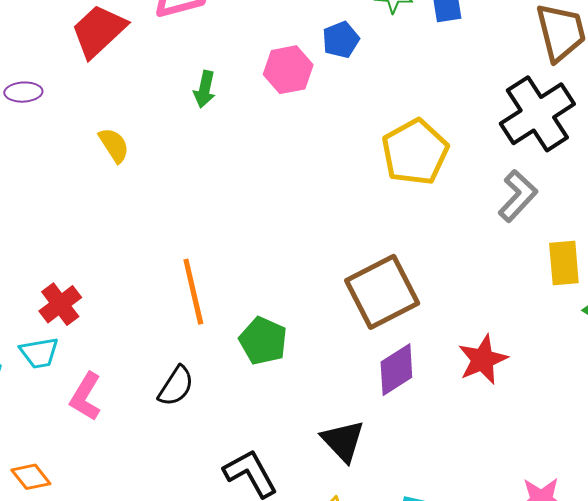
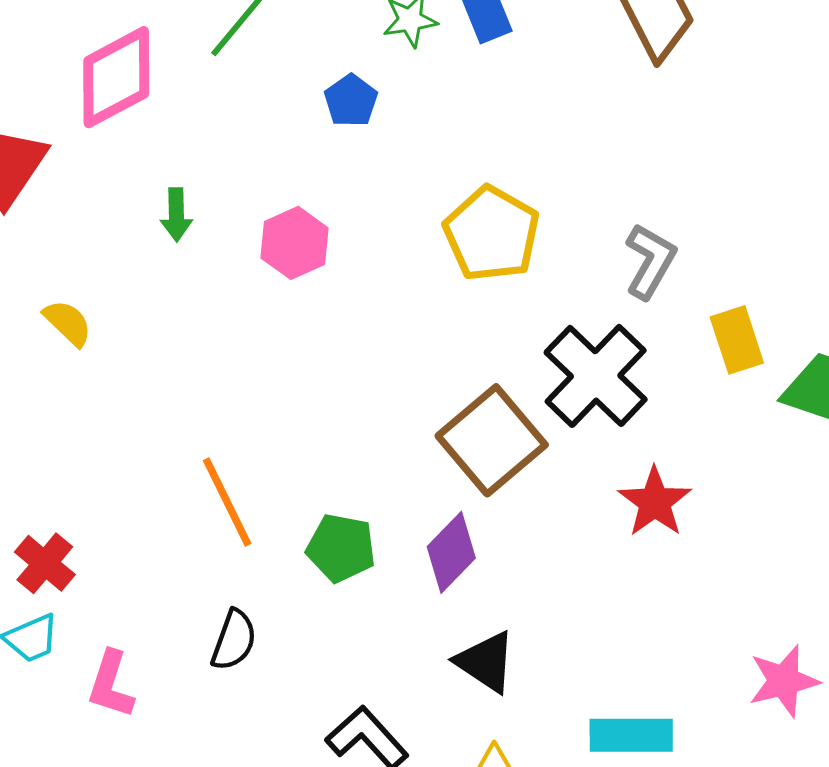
pink hexagon: (288, 70) -> (295, 243), moved
black cross: (537, 114) -> (596, 376), moved
purple diamond: (396, 370) -> (451, 552), moved

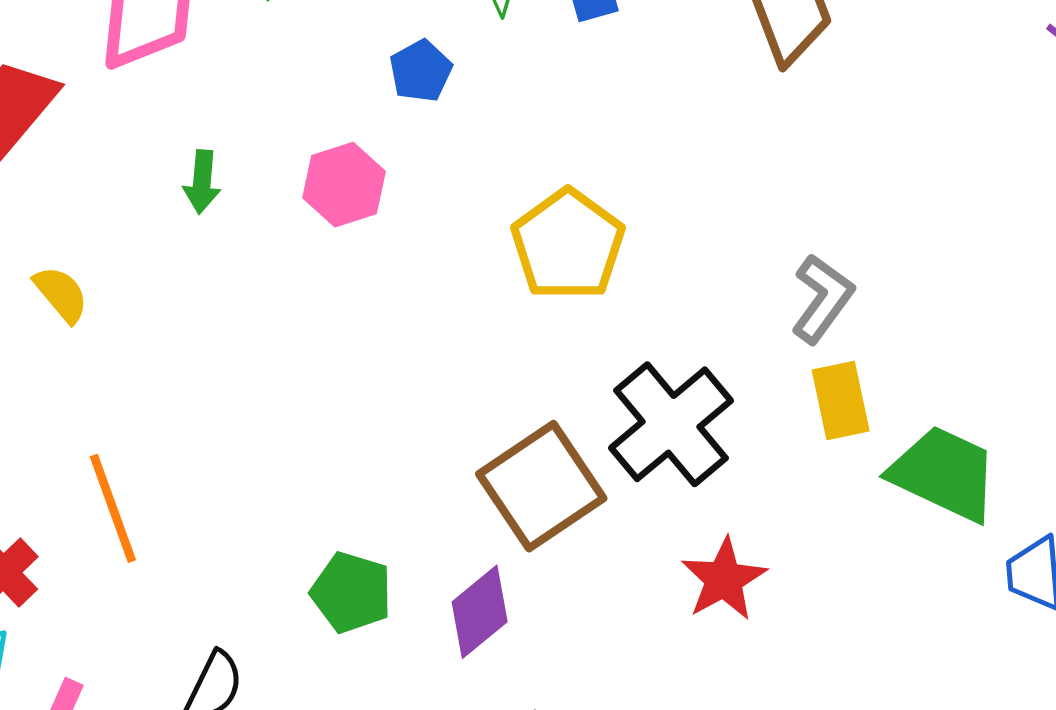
pink hexagon: (295, 243) -> (344, 185), moved
gray L-shape: (650, 261) -> (822, 299), moved
orange line: (227, 502) -> (113, 508), moved

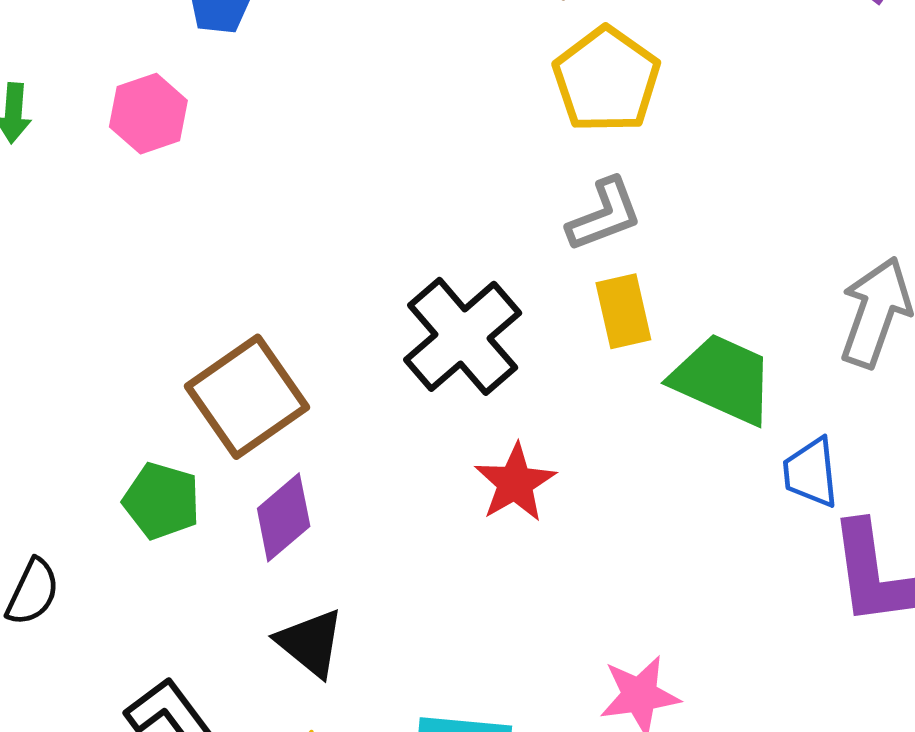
yellow pentagon: (568, 245) -> (606, 80), moved
gray L-shape: (822, 299) -> (604, 215), turned 34
brown square: (541, 486) -> (247, 397), moved

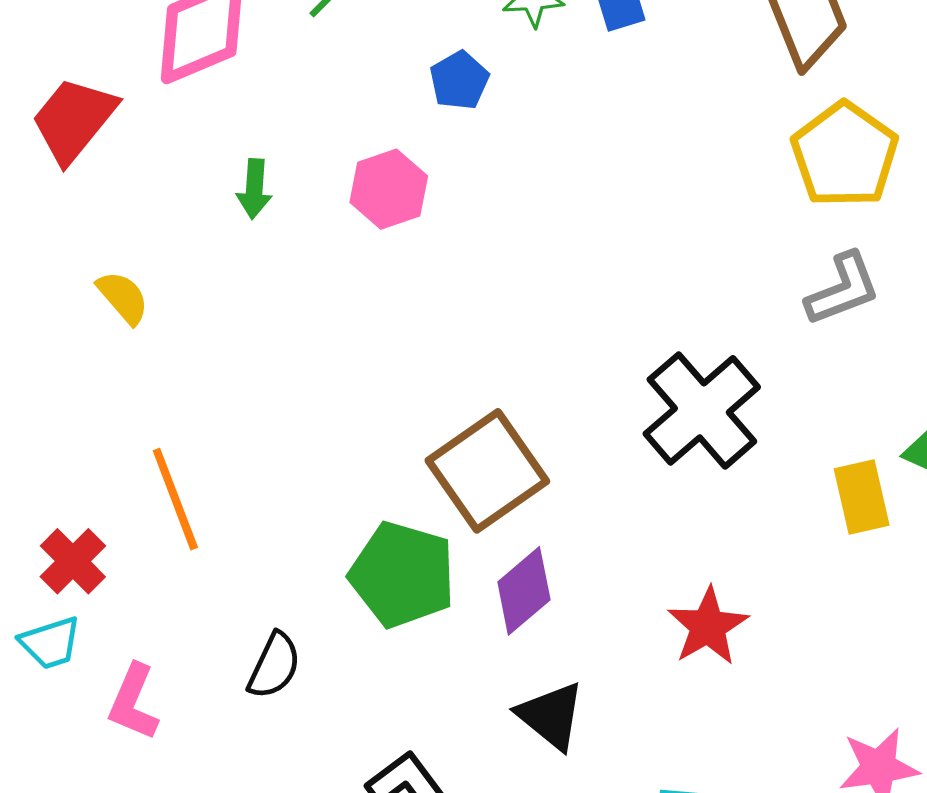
yellow rectangle: (623, 311) -> (862, 497), moved
red star: (515, 483) -> (708, 626), moved
green pentagon: (162, 501) -> (402, 575), size x1.4

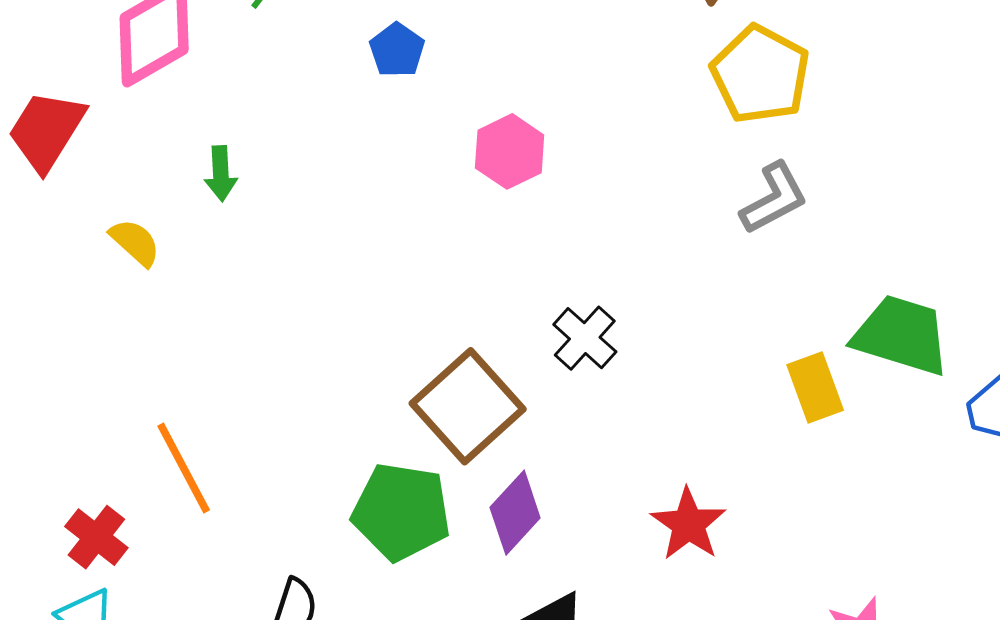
pink hexagon: (389, 189) -> (510, 151), moved
yellow semicircle: (123, 297) -> (135, 242), moved
black cross: (702, 410) -> (585, 338), moved, size x0.6

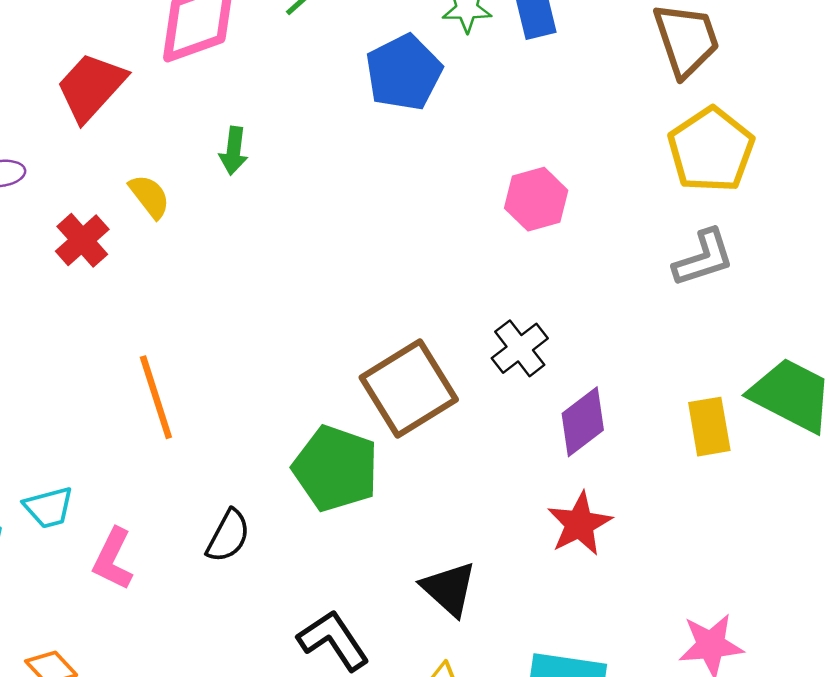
blue pentagon: (397, 50) -> (404, 73), size x1.6
pink hexagon: (510, 151) -> (536, 199), moved
purple diamond: (515, 513) -> (583, 422), moved
red cross: (96, 537) -> (82, 240), moved

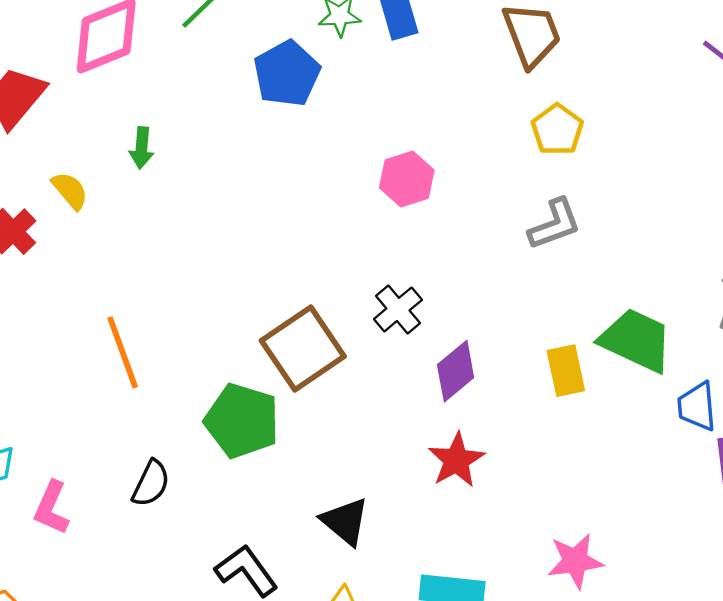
yellow pentagon: (711, 150) -> (557, 130), size x0.7
orange line: (156, 397) -> (123, 352), moved

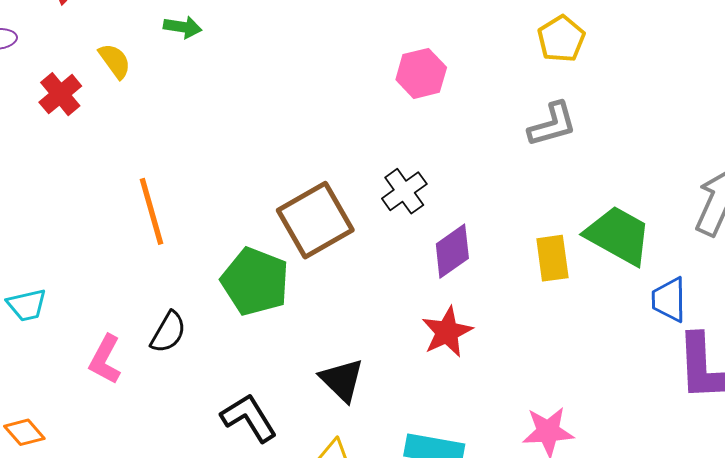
green arrow: (142, 148) -> (183, 27), turned -90
pink L-shape: (51, 508) -> (105, 359), moved

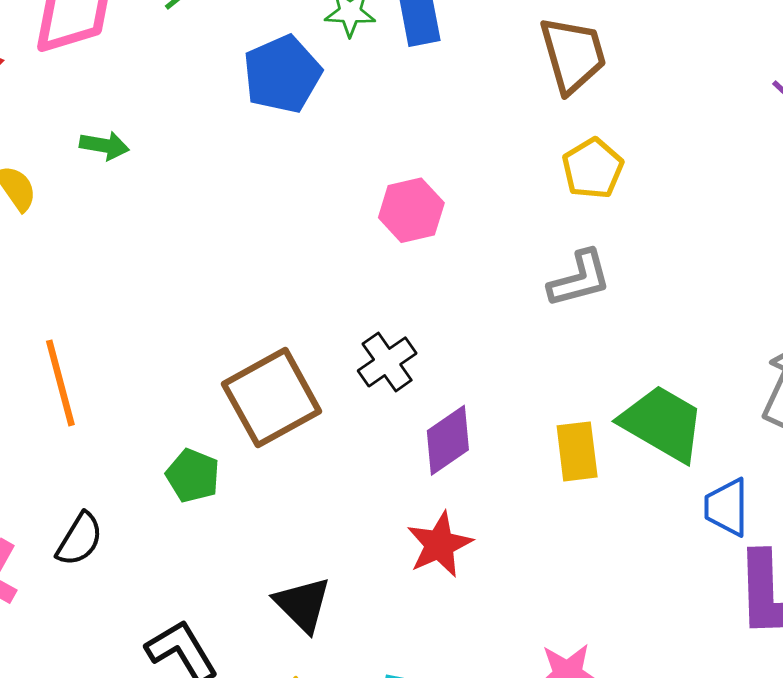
green pentagon: (255, 282) -> (193, 476), size x0.6

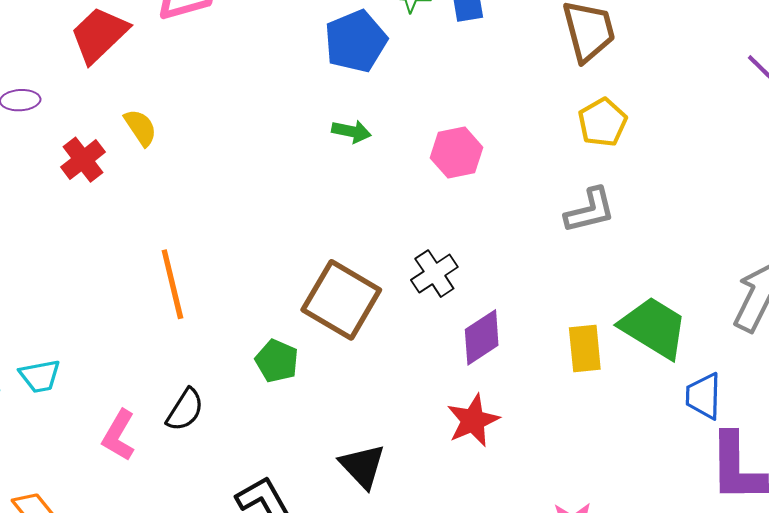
green arrow: (104, 146) -> (351, 131), moved
brown square: (272, 398) -> (341, 300), turned -32

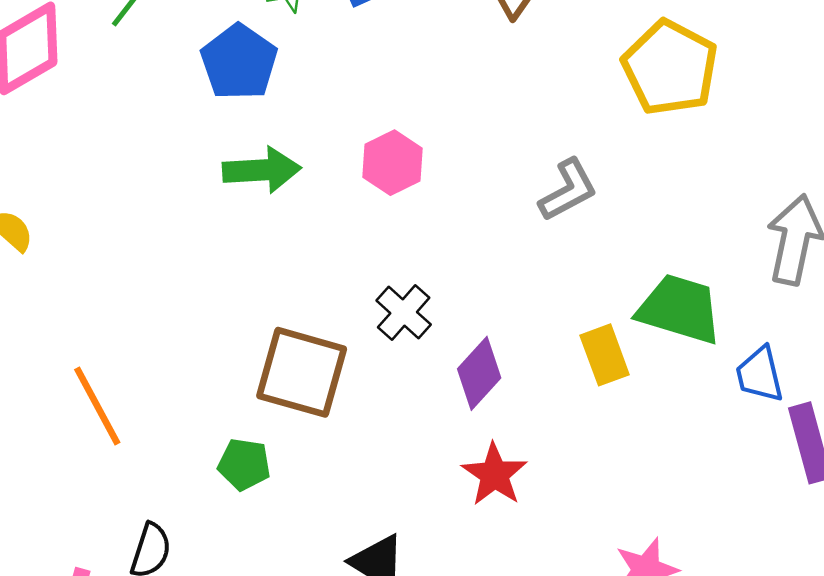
yellow pentagon: (602, 122) -> (670, 68), moved, size x1.6
green arrow: (351, 131) -> (262, 170), size x1.6

